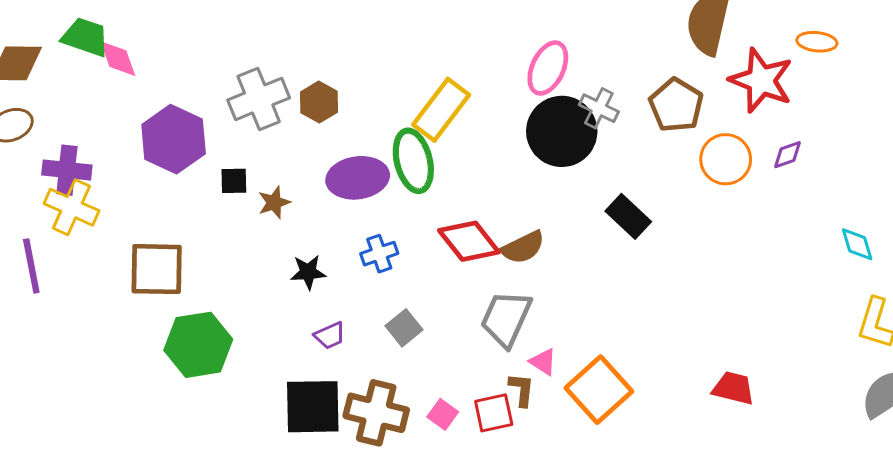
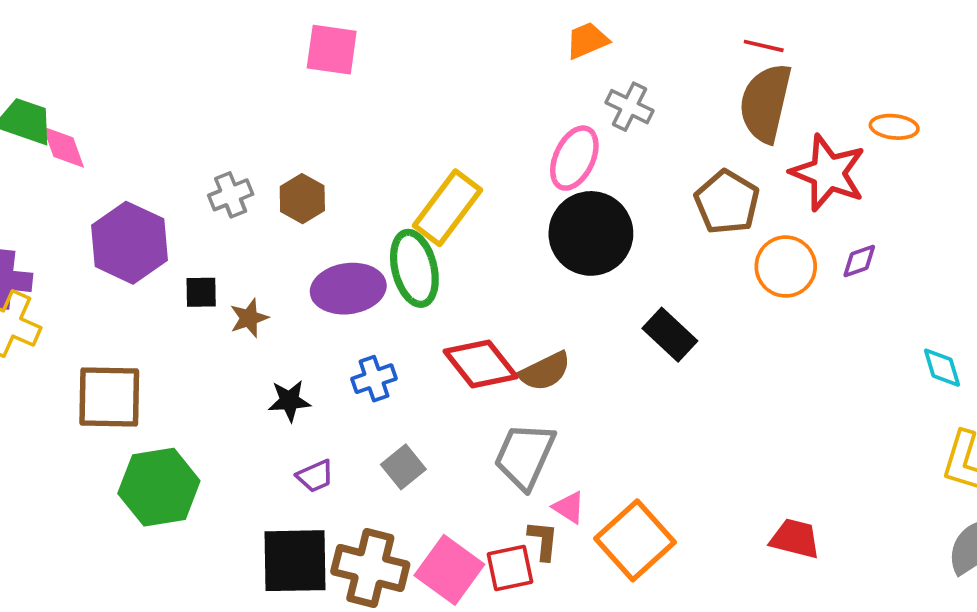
gray cross: (259, 99) -> (231, 195), size x0.6
gray cross: (599, 108) -> (629, 107), moved
pink square: (443, 414) -> (449, 570), size x1.8

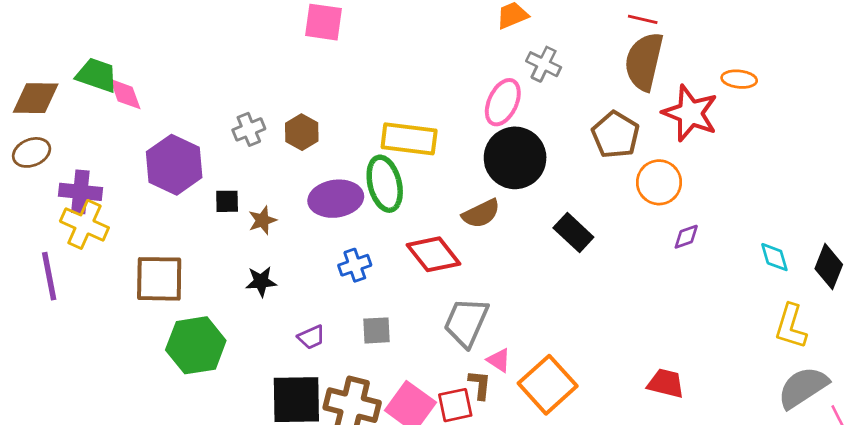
yellow rectangle: (448, 208) -> (409, 139), turned 60
purple diamond: (859, 261) -> (686, 237), moved
brown semicircle: (545, 371) -> (481, 214), moved
black star: (289, 401) -> (261, 281), moved
gray square: (403, 467) -> (376, 330), turned 36

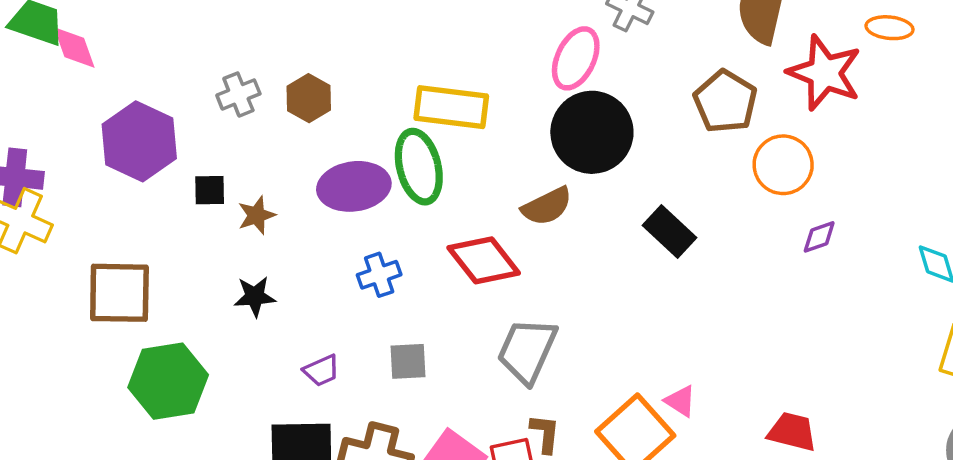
pink triangle: (499, 360) -> (680, 401), moved

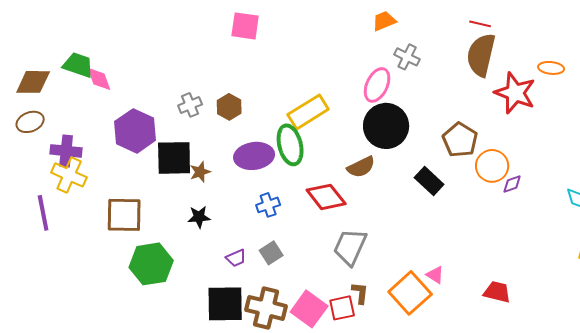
brown pentagon: (725, 102) -> (460, 140), moved
yellow rectangle: (451, 107) -> (308, 112), turned -39
orange circle: (783, 165) -> (492, 166), moved
black square: (210, 190) -> (174, 158), size x2.0
gray square: (408, 361) -> (271, 253), moved, turned -30

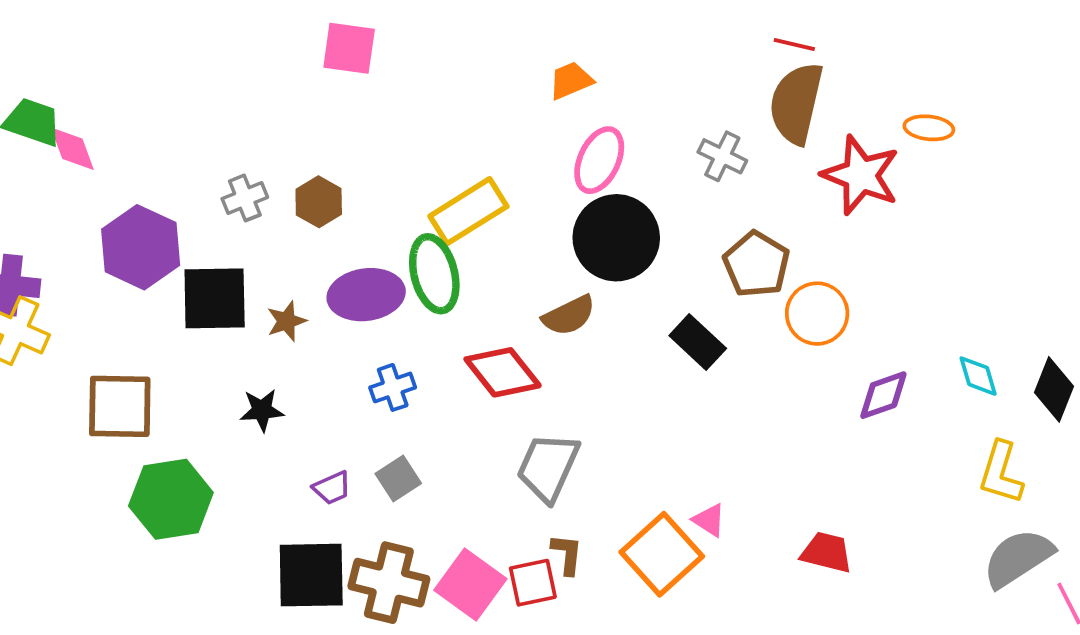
orange trapezoid: (384, 21) -> (571, 80), moved
gray cross: (407, 57) -> (722, 156), moved
brown star: (200, 172) -> (287, 321), moved
purple diamond: (512, 184) -> (883, 395), moved, size x1.4

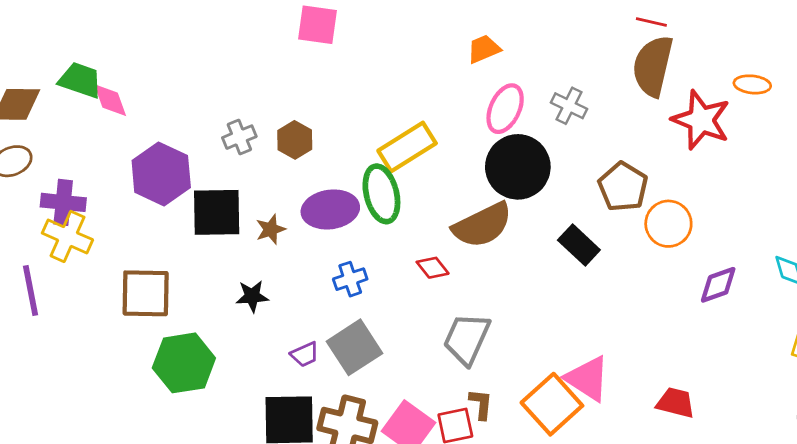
gray cross: (722, 156) -> (569, 106), moved
brown semicircle: (569, 315) -> (482, 225), size x1.5
red diamond: (503, 372) -> (433, 268), size x0.6
gray square: (398, 478) -> (354, 347), size x1.6
pink triangle: (709, 520) -> (587, 379), size x1.8

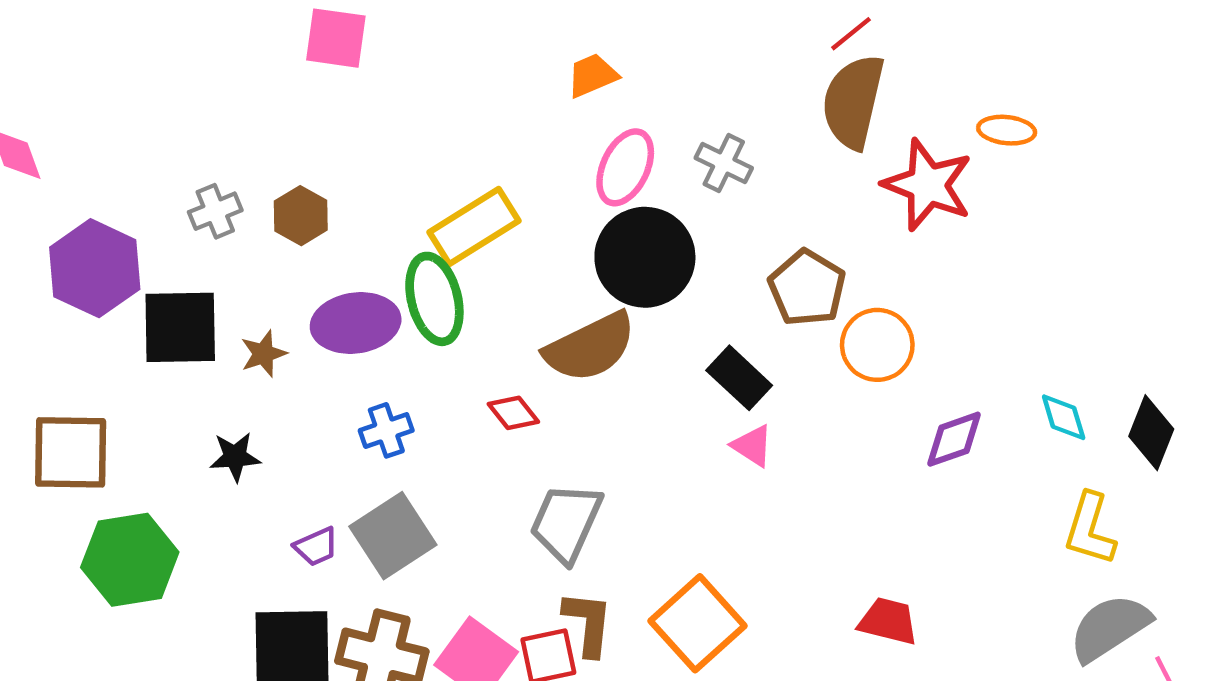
red line: (651, 22) -> (851, 34), turned -52
pink triangle: (587, 379) -> (752, 446), moved, size x0.6
brown L-shape: (481, 404) -> (588, 623), size x1.4

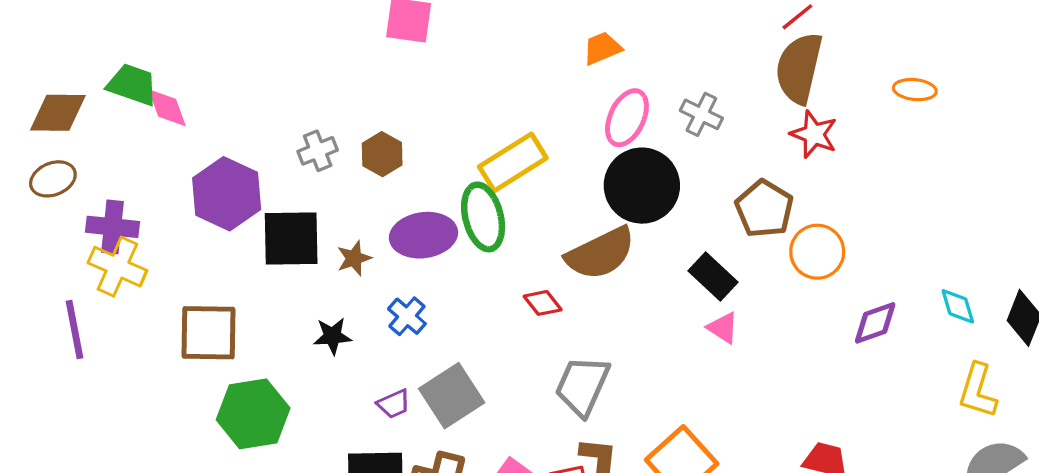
red star: (928, 185) -> (814, 134), moved, size x0.7
blue cross: (386, 430) -> (407, 316), moved, turned -30

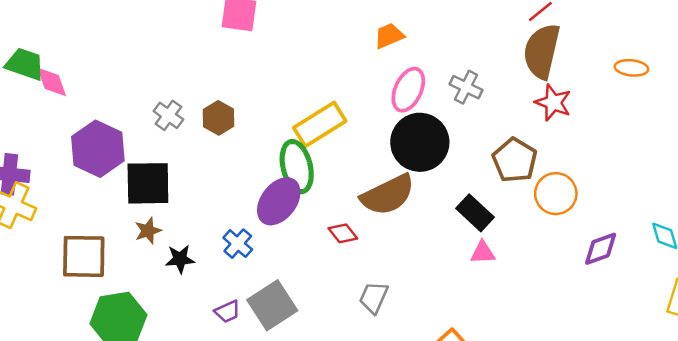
gray cross: (318, 151) -> (168, 115), turned -32
purple ellipse: (424, 235) -> (279, 201), moved, turned -45
brown star: (354, 258) -> (148, 231), moved
pink triangle: (723, 328) -> (483, 253), turned -36
gray trapezoid: (582, 386) -> (374, 297), size x0.7

